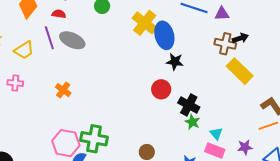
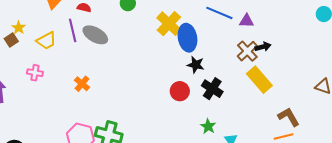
brown cross: (225, 44) -> (247, 51), turned 30
black cross: (189, 105) -> (212, 89), moved

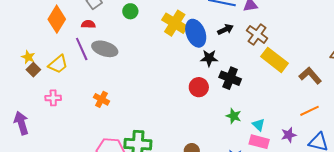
brown square: (11, 40) -> (33, 70), moved
black arrow: (263, 47) -> (225, 29), moved
brown L-shape: (289, 117) -> (310, 76), moved

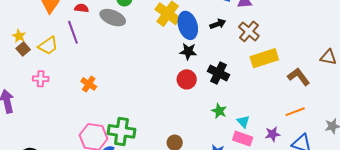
gray ellipse: (105, 49) -> (113, 18), moved
black star: (209, 58) -> (188, 51), moved
yellow rectangle: (275, 60) -> (264, 58), turned -60

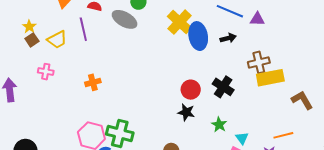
brown cross: (249, 31) -> (259, 62), moved, turned 30
black star: (188, 51) -> (186, 112), moved
orange cross: (89, 84) -> (93, 82), turned 35
orange line: (295, 112) -> (283, 135), moved

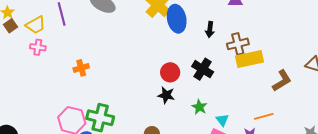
black arrow: (228, 38) -> (210, 30), moved, turned 112
pink cross: (46, 72) -> (38, 47), moved
orange cross: (93, 82) -> (81, 68), moved
brown L-shape: (302, 100) -> (282, 81), turned 90

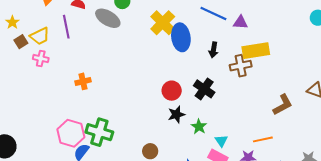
brown square: (10, 26) -> (21, 42), moved
yellow rectangle: (250, 59) -> (256, 51), moved
black star: (166, 95) -> (176, 114), moved, turned -30

